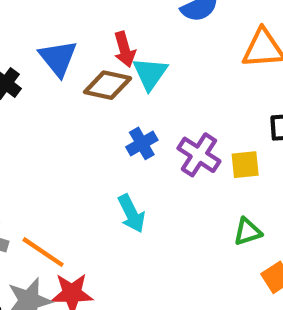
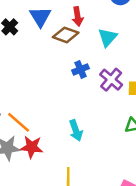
cyan triangle: (150, 74) -> (108, 37), moved
cyan arrow: (131, 214) -> (76, 130), moved

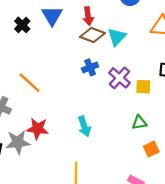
brown diamond: (66, 35) -> (92, 35), moved
orange line: (19, 122) -> (29, 83), moved
red star: (32, 147) -> (38, 129), moved

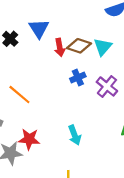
red arrow: (88, 16) -> (60, 47), moved

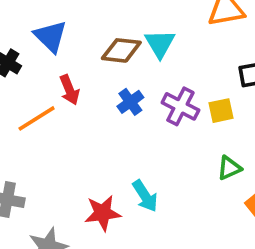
red arrow: (60, 47) -> (69, 90), moved
orange line: (19, 95) -> (37, 118), moved, turned -60
red star: (29, 139) -> (103, 213), moved

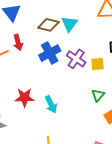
blue cross: (130, 102) -> (50, 53), size x1.5
green triangle: (229, 168) -> (98, 95), turned -32
red star: (103, 213) -> (25, 97), moved

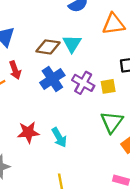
green triangle: (98, 95) -> (112, 122), size x1.5

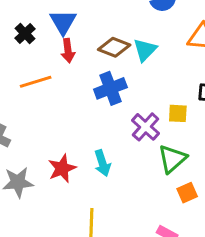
red arrow: (15, 70) -> (68, 51), moved
purple cross: (83, 83) -> (146, 127), moved
red star: (28, 132) -> (62, 168), moved, turned -30

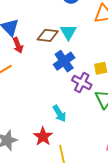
blue cross: (110, 88) -> (64, 61), moved
red star: (62, 168) -> (43, 136), moved

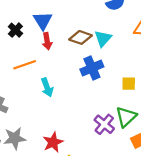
purple cross: (82, 83) -> (104, 124), moved
cyan arrow: (59, 114) -> (47, 87), moved

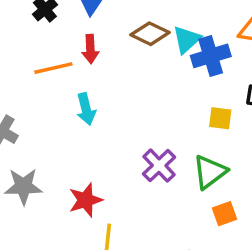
red arrow: (47, 41) -> (90, 49), moved
blue cross: (92, 68) -> (211, 56), moved
purple cross: (104, 124) -> (159, 166), moved

